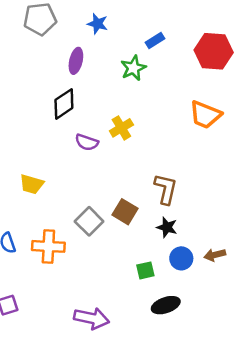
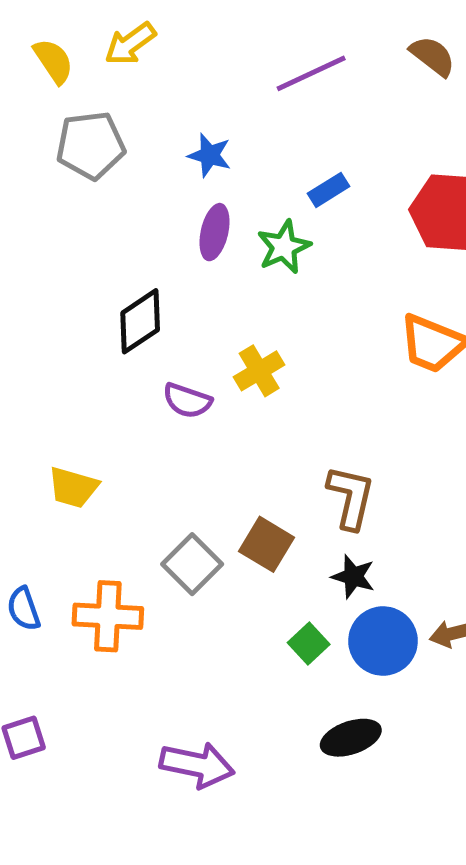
purple ellipse: (76, 61) -> (214, 232), moved
blue circle: (181, 258) -> (383, 641), size x1.4
green square: (145, 270) -> (309, 643), moved, turned -30

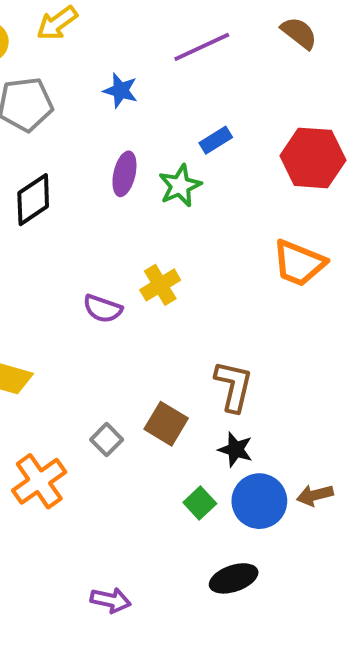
blue star: (210, 155) -> (121, 91), moved
black diamond: (140, 321) -> (33, 200), moved
gray square: (192, 564) -> (107, 440), size x0.7
orange cross: (108, 616) -> (39, 481), turned -38
purple arrow: (197, 765) -> (111, 600), size x0.7

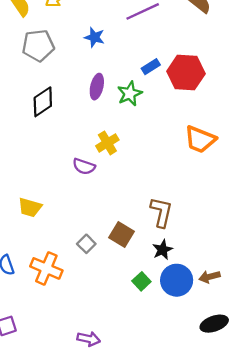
red hexagon: (313, 158) -> (186, 72), moved
yellow cross: (160, 285) -> (107, 143), moved
black star: (236, 450) -> (163, 250), turned 30
orange cross: (39, 481) -> (46, 268), turned -32
black ellipse: (234, 578) -> (214, 324), moved

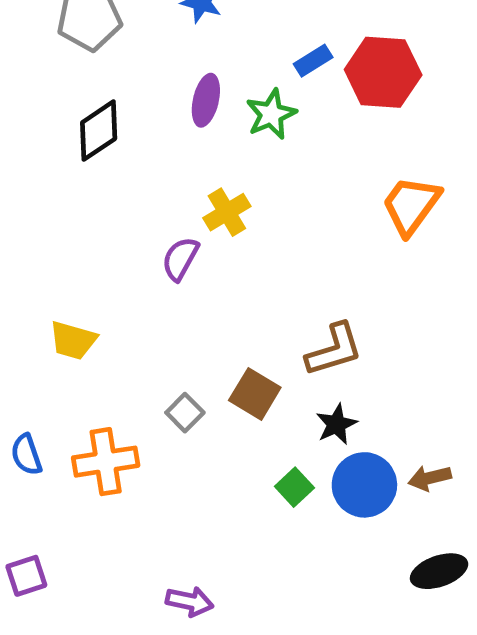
orange trapezoid: (200, 139) -> (411, 205), turned 104
purple semicircle: (84, 166) -> (180, 259), turned 100
brown L-shape: (161, 212) -> (334, 350), turned 60
orange cross: (46, 268) -> (106, 462), turned -32

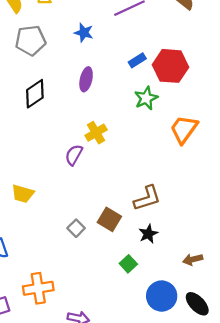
green star: (271, 114) -> (146, 98), moved
orange cross: (106, 462) -> (38, 288), moved
blue circle: (364, 485) -> (162, 296), moved
black ellipse: (439, 571) -> (197, 304), turned 65

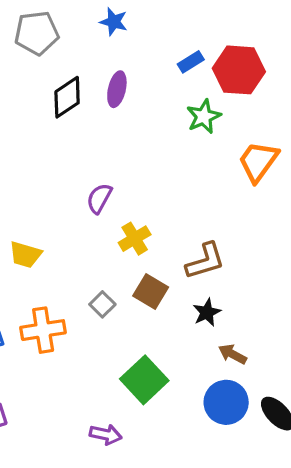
black diamond: (35, 94) -> (67, 97), moved
yellow cross: (96, 133) -> (135, 239), moved
brown arrow: (193, 259) -> (233, 354), moved, turned 42
green square: (128, 264) -> (144, 380), moved, size x1.8
orange cross: (38, 288) -> (43, 330), moved

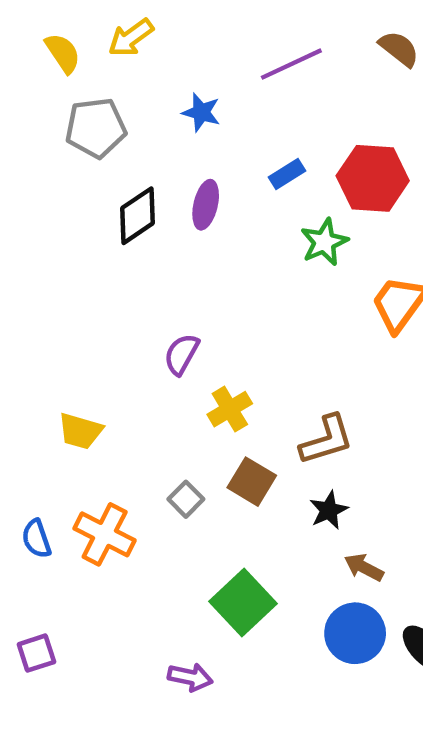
blue rectangle: (191, 62) -> (287, 174), moved
orange cross: (43, 330) -> (105, 534), turned 36

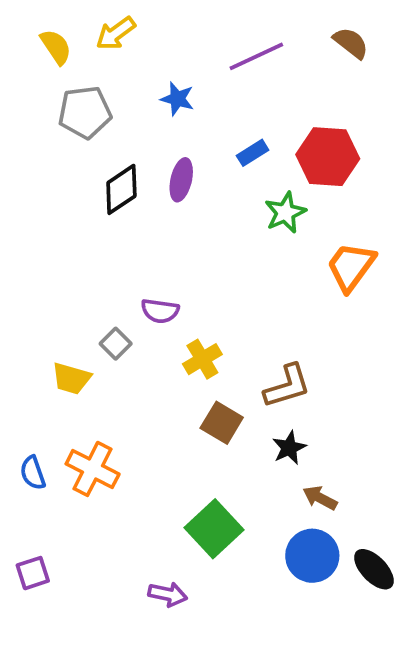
purple semicircle: (181, 354) -> (160, 311), turned -111
gray square: (186, 499) -> (116, 344), moved

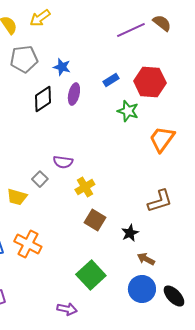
purple line: (256, 56) -> (131, 30), moved
blue star: (177, 99) -> (62, 67), moved
green star: (285, 213) -> (128, 111), turned -30
brown L-shape: (287, 386) -> (160, 201), moved

